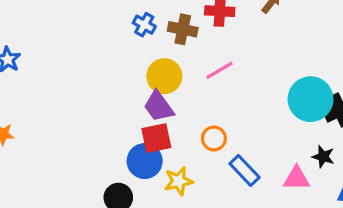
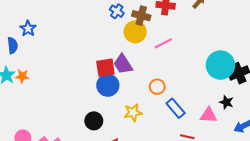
yellow circle: (164, 76) -> (135, 32), moved
red square: (156, 138) -> (105, 68), moved
blue circle: (145, 161) -> (108, 85), moved

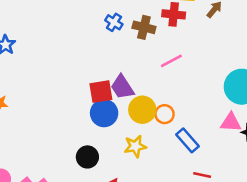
yellow circle: (135, 32) -> (142, 110), moved
pink triangle: (209, 115) -> (231, 122), moved

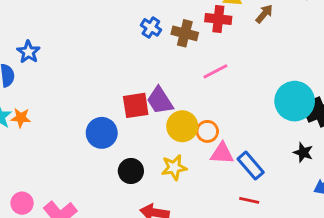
blue circle: (104, 113) -> (102, 133), moved
pink triangle: (231, 122) -> (222, 153), moved
blue rectangle: (187, 140) -> (251, 166), moved
black circle: (87, 157) -> (131, 171), moved

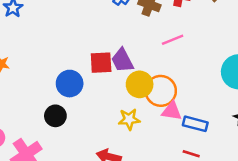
orange circle: (207, 131) -> (161, 91), size x1.6
blue rectangle: (251, 166) -> (195, 124), turned -40
black circle: (131, 171) -> (55, 116), moved

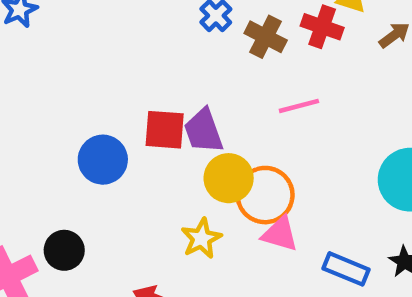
black circle: (55, 116) -> (64, 250), moved
yellow star: (129, 119) -> (201, 238), turned -30
blue rectangle: (195, 124) -> (346, 269), moved

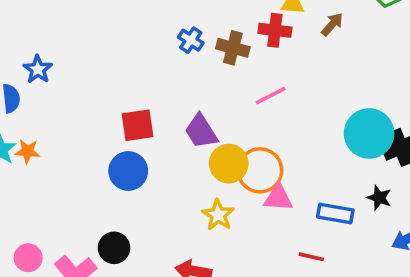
red square: (165, 130) -> (137, 125), moved

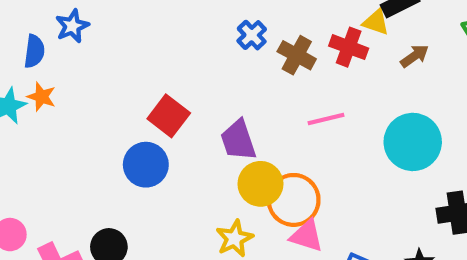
red square: (137, 125) -> (169, 116), turned 32
cyan circle: (369, 133) -> (413, 142), moved
orange star: (28, 151) -> (41, 97), moved

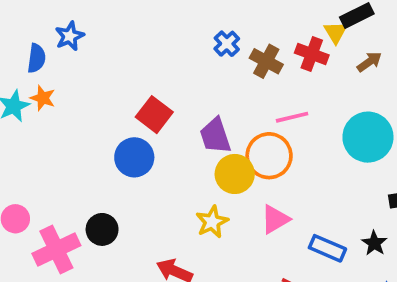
yellow triangle: (376, 22) -> (336, 32), turned 40
orange circle: (294, 200) -> (269, 156), moved
pink triangle: (307, 236) -> (275, 219), turned -48

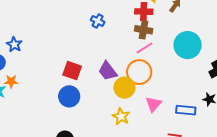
brown cross: (266, 61) -> (144, 30), moved

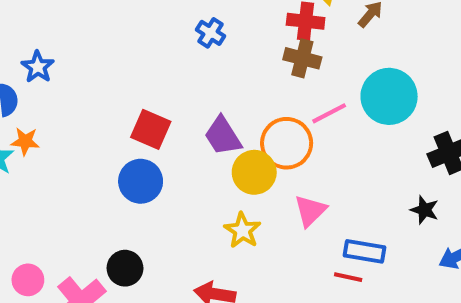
pink line: (144, 48) -> (329, 113), moved
blue rectangle: (186, 110) -> (364, 251), moved

